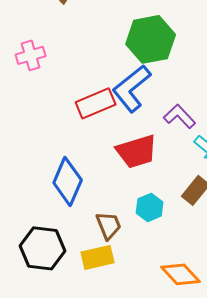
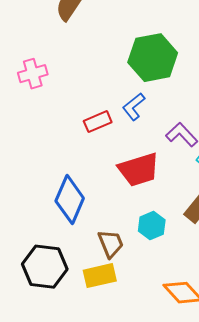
blue L-shape: (132, 88) -> (134, 107), size x0.6
red rectangle: (96, 103) -> (98, 122), size x0.7

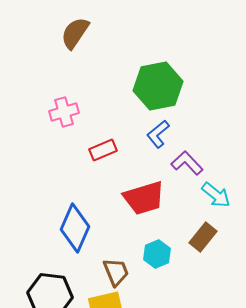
pink cross: (33, 74) -> (64, 112), moved
blue L-shape: (134, 107) -> (158, 134), moved

